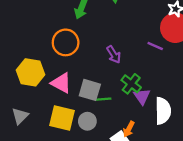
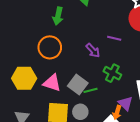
purple line: (155, 46) -> (114, 38), moved
gray square: (90, 90) -> (78, 84), turned 30
purple triangle: (142, 96) -> (125, 103), moved

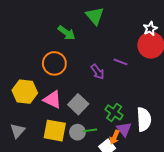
green arrow: (58, 16) -> (66, 33), turned -72
green cross: (112, 73) -> (114, 112), moved
green line: (91, 90) -> (90, 130), moved

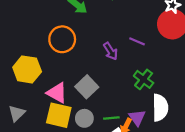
pink triangle: (52, 100) -> (57, 93), moved
green cross: (114, 112) -> (144, 79), moved
green line: (90, 130) -> (111, 118), moved

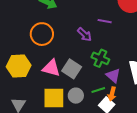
green cross: (144, 79) -> (100, 58), moved
pink triangle: (57, 93) -> (51, 68), moved
purple triangle: (137, 118) -> (113, 76), moved

